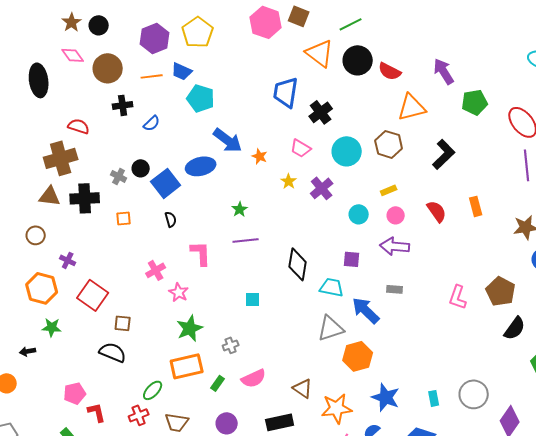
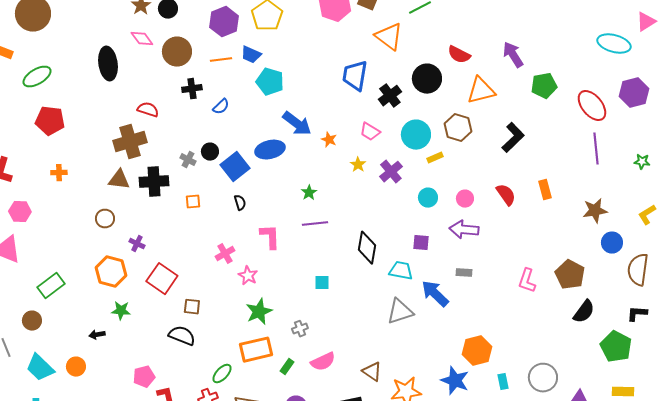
black circle: (358, 60) -> (427, 79), moved
yellow rectangle: (389, 190) -> (435, 158), moved
orange hexagon: (358, 356) -> (477, 351), moved

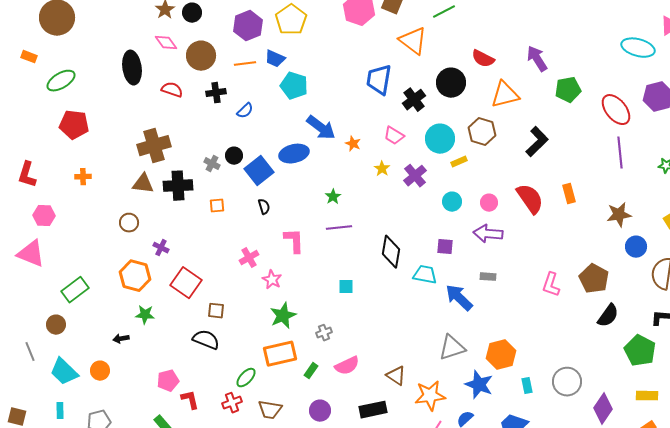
red semicircle: (148, 110) -> (172, 90), moved
red semicircle: (506, 195) -> (530, 199), size x1.4
gray triangle: (400, 312) -> (452, 348), moved

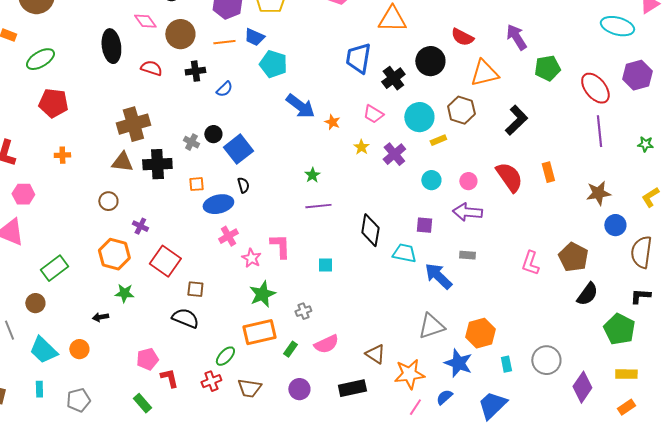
orange triangle: (413, 41) -> (392, 19), turned -36
blue ellipse: (294, 154) -> (218, 204), moved
pink L-shape: (294, 241) -> (280, 246), moved

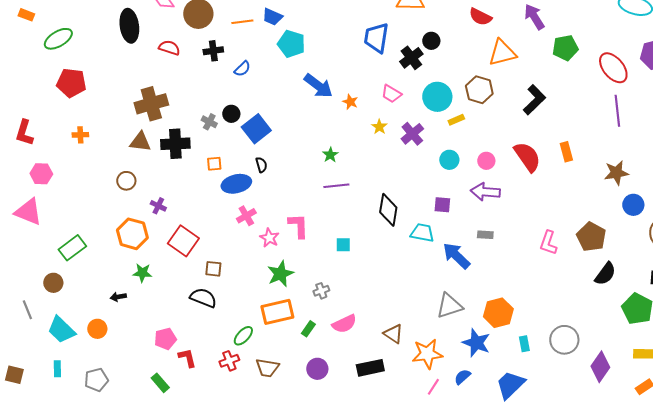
black circle: (430, 61) -> (431, 41), moved, size x0.6

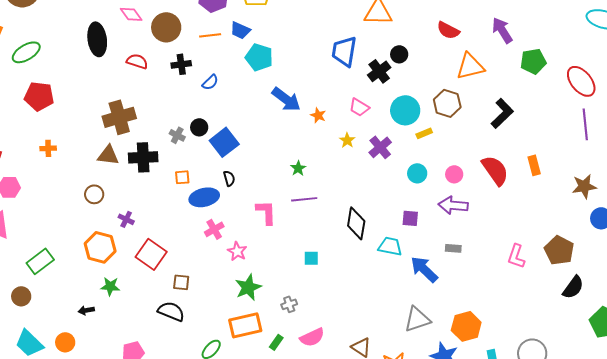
pink L-shape: (298, 226) -> (266, 212), moved

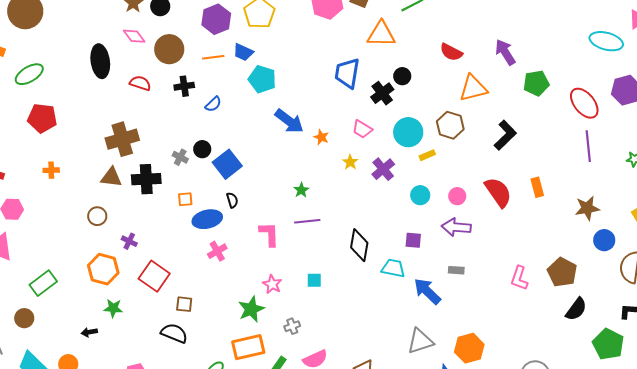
pink star: (237, 251) -> (272, 284), moved

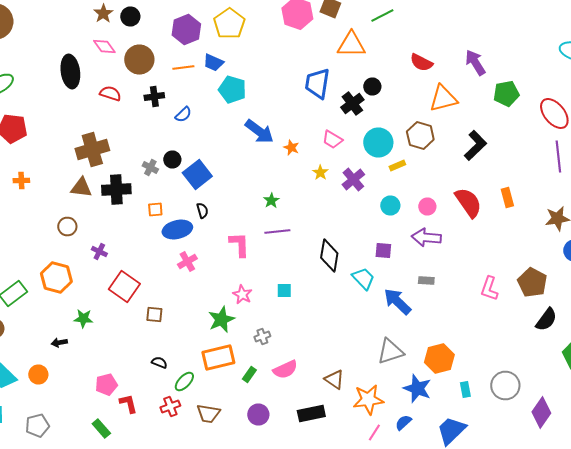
cyan trapezoid: (393, 268) -> (363, 278), turned 35
orange hexagon: (103, 269) -> (56, 278), moved
black semicircle: (174, 333) -> (159, 362), moved, size x0.6

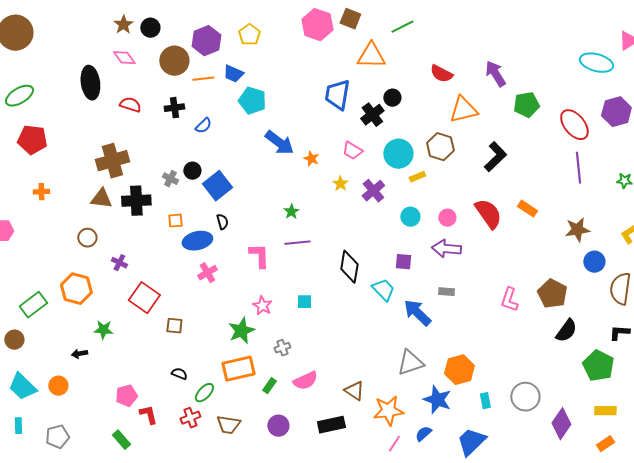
yellow pentagon: (229, 24) -> (249, 35), size x0.7
brown circle: (139, 60) -> (174, 61), moved
orange rectangle: (507, 198) -> (527, 209), turned -42

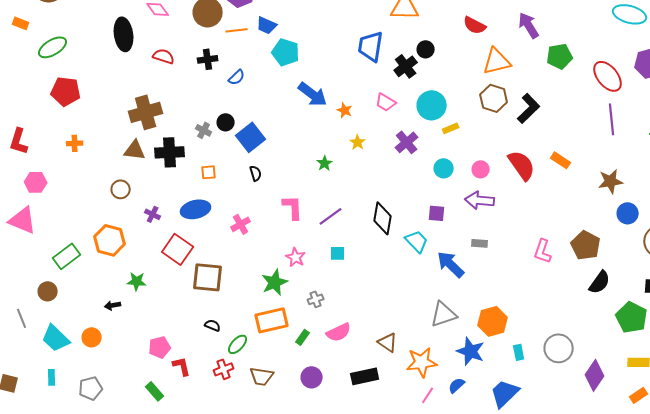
brown hexagon: (440, 147) -> (494, 98), moved
yellow star: (340, 184) -> (358, 142), moved
blue ellipse: (197, 241) -> (196, 209), moved
purple line: (297, 243) -> (331, 216), moved, turned -30
brown square: (174, 326) -> (208, 277), size x1.8

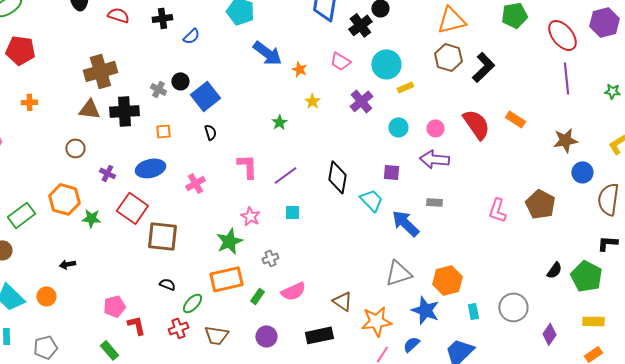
green star: (137, 281) -> (91, 218), moved
black semicircle: (600, 282) -> (554, 270), moved, size x0.7
purple diamond: (595, 375) -> (549, 334), size x0.7

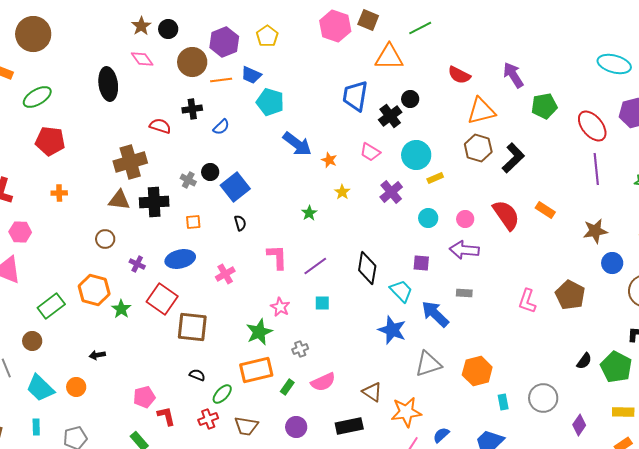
red semicircle: (118, 15) -> (160, 126), moved
green star: (91, 218) -> (121, 309), turned 30
blue star: (425, 310) -> (392, 330), moved

